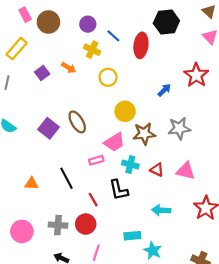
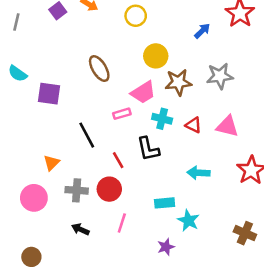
purple square: (48, 128) -> (49, 94), moved, turned -30
orange triangle: (31, 184) -> (51, 163), moved, turned -48

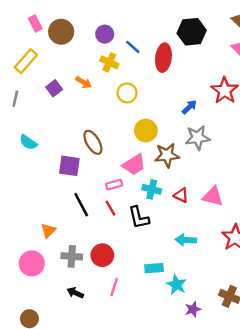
cyan semicircle: (18, 74) -> (28, 142), moved
gray star: (220, 76) -> (198, 138), moved
purple square: (49, 94) -> (69, 166), moved
red line: (118, 160) -> (111, 208), moved
purple star: (166, 247) -> (193, 309), moved

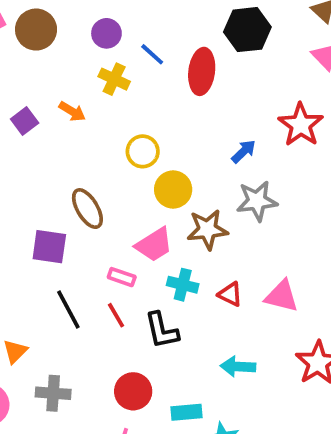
yellow circle: (127, 93) -> (143, 151), moved
pink rectangle: (114, 185) -> (122, 277), turned 35
red circle: (102, 255) -> (133, 391), moved

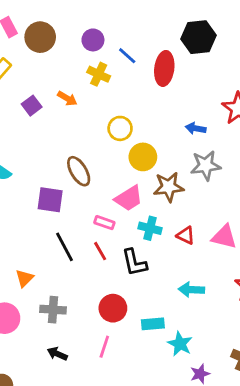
blue arrow: (244, 151) -> (196, 128), turned -126

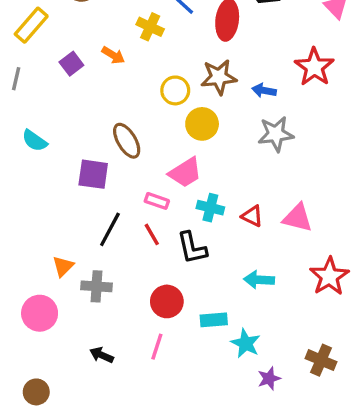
brown star: (169, 187) -> (219, 77), moved
black line: (64, 247) -> (110, 229), turned 56
gray cross: (53, 310) -> (97, 286), moved

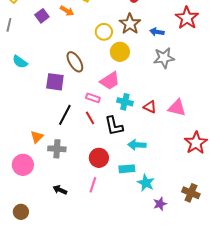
brown star: (219, 77) -> (130, 24), turned -30
cyan arrow: (259, 280) -> (137, 145), moved

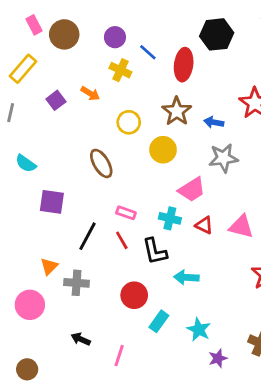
yellow circle: (104, 32) -> (129, 122), moved
pink trapezoid: (110, 81) -> (192, 190), moved
purple square: (55, 82) -> (52, 202), moved
cyan rectangle: (127, 169) -> (159, 321), moved, turned -49
pink line: (93, 185) -> (119, 356), moved

